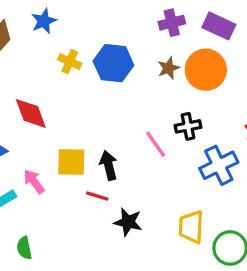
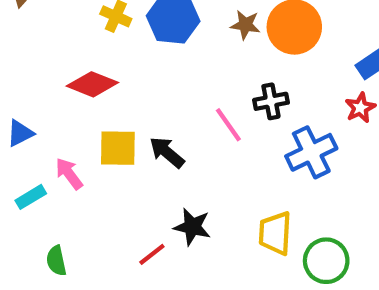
brown star: (169, 68) -> (245, 25), turned 30
red diamond: (31, 113) -> (92, 84), moved, turned -48
black arrow: (109, 165) -> (167, 152), turned -36
red line: (97, 196) -> (152, 254), moved, turned -55

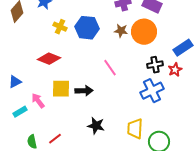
black cross: (271, 101) -> (155, 65), moved
pink line: (228, 125) -> (110, 68), moved
black arrow: (167, 152) -> (84, 91), turned 138
red line: (152, 254) -> (55, 139), moved

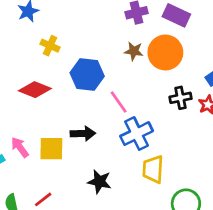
blue hexagon: (87, 28) -> (87, 74), moved
yellow square: (61, 89) -> (51, 149), moved
blue cross: (152, 91) -> (137, 134), moved
yellow trapezoid: (135, 129) -> (153, 169), moved

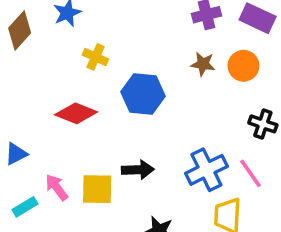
orange circle: (165, 52) -> (243, 66), size x0.7
black cross: (180, 98) -> (263, 124), turned 30
pink line: (119, 102) -> (251, 173), moved

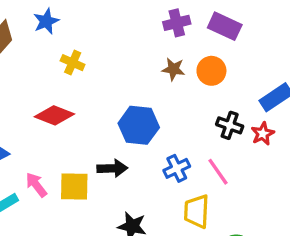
blue hexagon: (143, 94) -> (139, 125), moved
blue cross: (206, 170) -> (177, 168), size x0.7

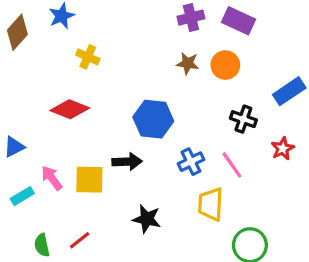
red star: (263, 134) -> (283, 149), moved

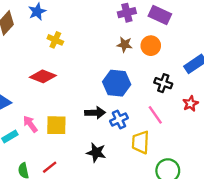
blue hexagon: (153, 119) -> (117, 83), moved
black arrow: (127, 162) -> (95, 113), moved
blue cross: (191, 162) -> (119, 120), moved

